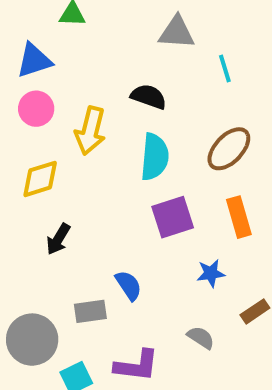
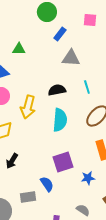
cyan line: (225, 68) -> (87, 87), moved
black semicircle: (149, 97) -> (57, 90), turned -30
purple square: (173, 217) -> (63, 162), moved

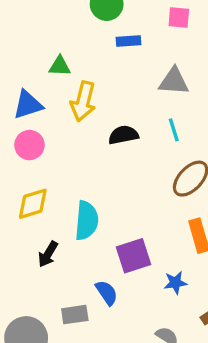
blue rectangle: (60, 34) -> (128, 41), turned 48
gray triangle: (71, 58) -> (174, 81), moved
yellow arrow: (28, 107) -> (83, 101), moved
cyan semicircle: (60, 120) -> (87, 221), moved

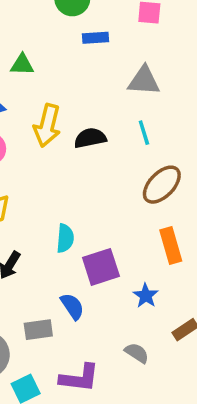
yellow arrow: (83, 101) -> (47, 125), moved
cyan semicircle: (87, 221) -> (65, 238), moved, size x0.7
blue star: (175, 283) -> (146, 296), turned -30

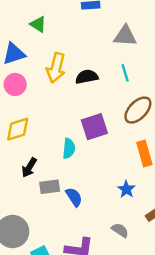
green triangle: (22, 65) -> (38, 24), turned 30
purple square: (101, 267) -> (94, 127), moved
gray rectangle: (38, 330) -> (50, 187), moved

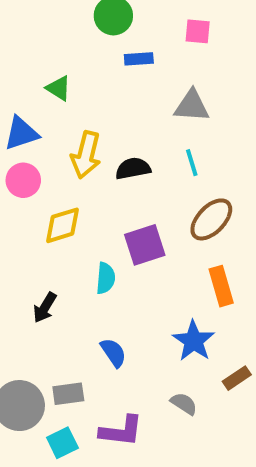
yellow diamond: (18, 129) -> (62, 225), moved
gray rectangle: (50, 187) -> (68, 394), moved
blue star: (126, 189) -> (194, 341), size x1.5

